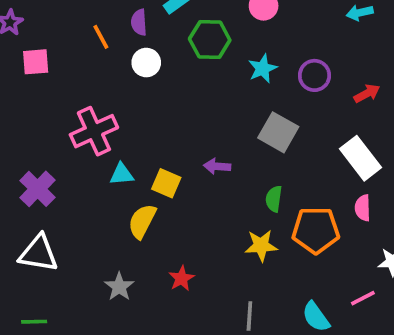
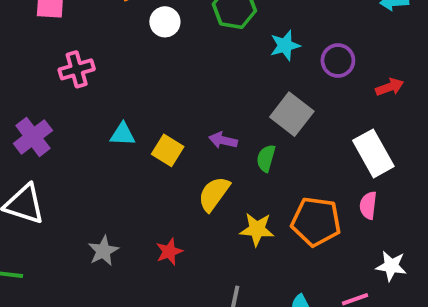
pink cross: (94, 131) -> (77, 69), moved, size x0.7
green semicircle: (274, 199) -> (266, 158), moved
yellow semicircle: (142, 221) -> (214, 194), moved

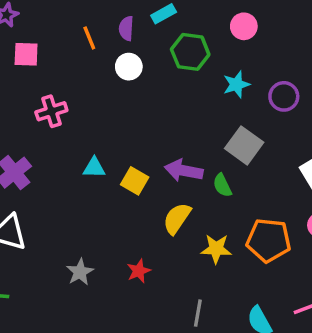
purple arrow: (223, 140) -> (184, 171), size x1.5
green semicircle: (266, 158) -> (222, 185), turned -40

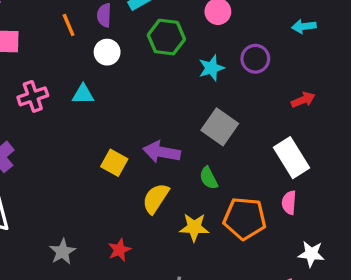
purple circle: (284, 96) -> (255, 59), moved
cyan triangle: (94, 168) -> (83, 94), moved
green semicircle: (222, 185) -> (209, 178), moved

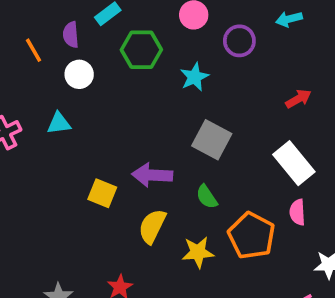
purple circle: (255, 59) -> (239, 41), moved
orange pentagon: (245, 218) -> (252, 236), turned 30

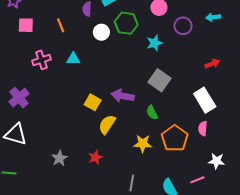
orange line: (34, 50) -> (61, 25), moved
white circle: (79, 74) -> (101, 32), moved
yellow semicircle: (152, 226) -> (107, 124), moved

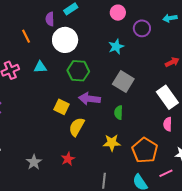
green hexagon: (126, 23) -> (78, 71), moved
white circle: (101, 32) -> (65, 40), size x1.6
green semicircle: (152, 113) -> (119, 113), turned 32
orange pentagon: (175, 138) -> (145, 150), moved

